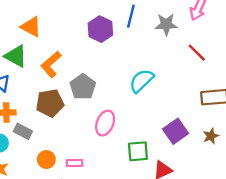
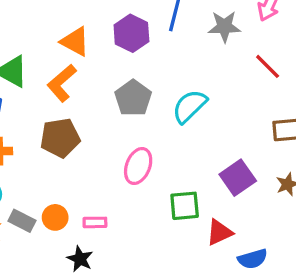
orange triangle: (31, 27) -> (75, 42), moved
gray pentagon: (83, 87) -> (133, 98), moved
gray rectangle: (23, 131) -> (22, 221), moved

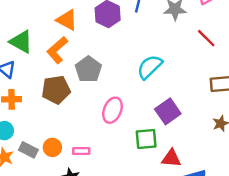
gray pentagon: (133, 98) -> (88, 69), moved
purple square: (238, 178) -> (168, 111), moved
red triangle: (219, 232) -> (171, 158), turned 30

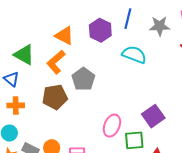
cyan semicircle: (150, 67) -> (134, 55), moved, turned 65
pink ellipse: (112, 110) -> (112, 126), moved

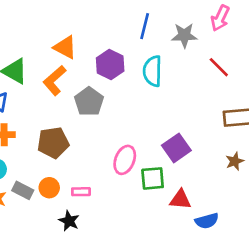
purple hexagon: (100, 30) -> (110, 64), moved
cyan semicircle: (134, 55) -> (153, 71), turned -110
brown pentagon: (55, 97) -> (53, 143), moved

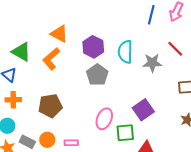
blue line: (145, 26) -> (151, 15), moved
gray star: (184, 35) -> (152, 63), moved
gray pentagon: (89, 102) -> (97, 75), moved

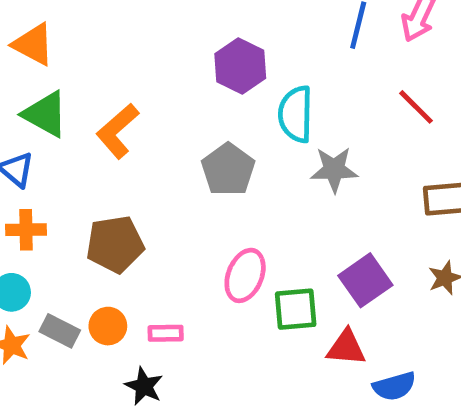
orange triangle: (59, 34) -> (33, 44), moved
purple hexagon: (93, 47) -> (240, 66), moved
gray star: (152, 63) -> (334, 170), moved
purple square: (143, 110) -> (365, 280), moved

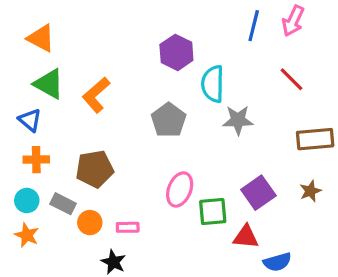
gray rectangle: (60, 331) -> (63, 204), moved

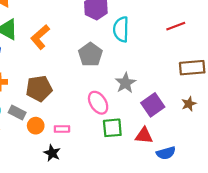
red line: (292, 79) -> (176, 26), turned -66
gray star: (238, 120) -> (125, 83), moved, turned -30
pink ellipse: (180, 189) -> (98, 103), turned -55
green square: (213, 212) -> (112, 128), moved

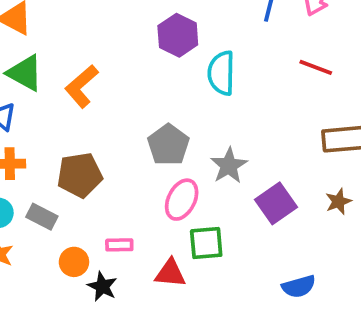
red line: (176, 26) -> (316, 67), turned 42
gray pentagon: (90, 55) -> (168, 145), moved
pink ellipse: (98, 103) -> (182, 200), turned 60
orange circle: (36, 126) -> (74, 262), moved
red triangle: (144, 136) -> (170, 273), moved

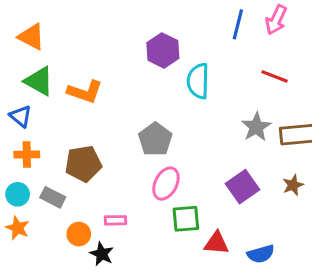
orange L-shape: (82, 86) -> (85, 92), turned -120
gray star: (229, 166) -> (256, 127), moved
red triangle: (170, 273) -> (216, 243), moved

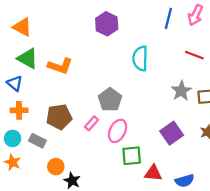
purple hexagon: (163, 50) -> (107, 24), moved
pink rectangle: (115, 220) -> (92, 123), moved, turned -48

